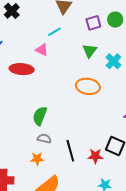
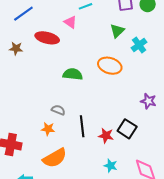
green semicircle: (40, 116) -> (73, 74), moved, turned 66

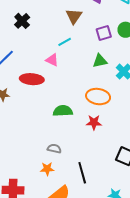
green triangle: (117, 31) -> (100, 61), turned 42
black line: (82, 126) -> (82, 173), moved
red star: (106, 136) -> (94, 122), moved

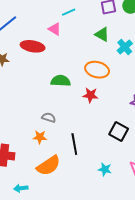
green triangle: (100, 61) -> (102, 34), turned 35

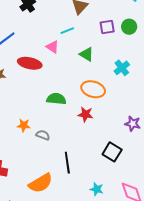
green triangle: (102, 34) -> (87, 54), moved
orange star: (40, 137) -> (24, 125), moved

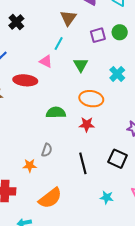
cyan line: (67, 31) -> (59, 44), turned -32
green triangle: (87, 54) -> (81, 65), turned 35
orange star: (24, 125) -> (30, 166), moved
gray semicircle: (43, 135) -> (47, 150), turned 96
black line: (67, 163) -> (83, 163), moved

